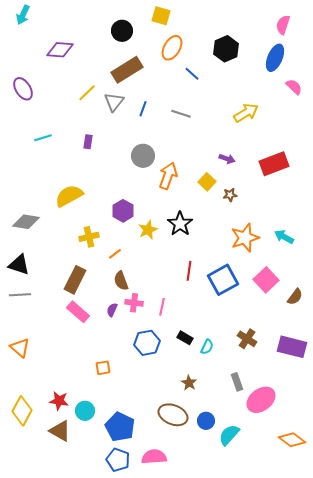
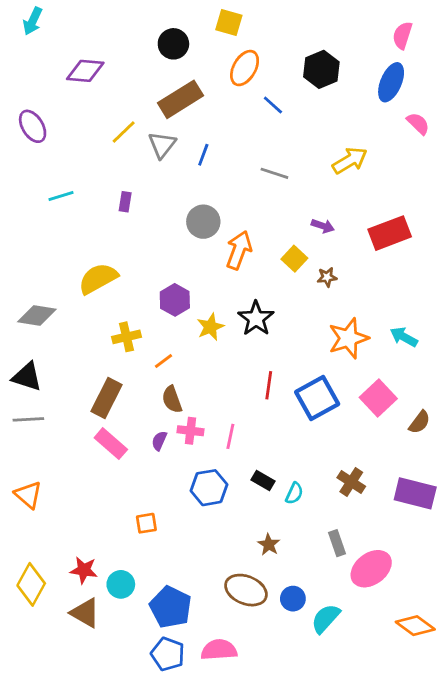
gray line: (181, 114) -> (274, 173), moved

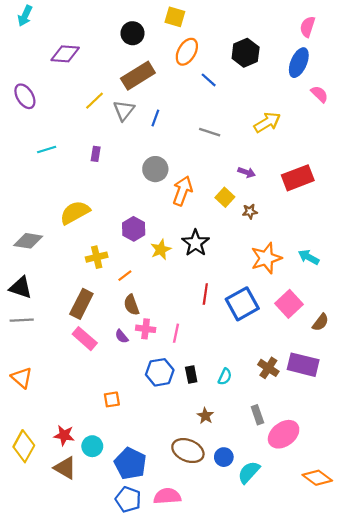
purple semicircle: (159, 441) -> (122, 336), turned -64
black rectangle: (263, 481) -> (191, 374), moved, turned 49
purple rectangle: (415, 493) -> (303, 365), moved

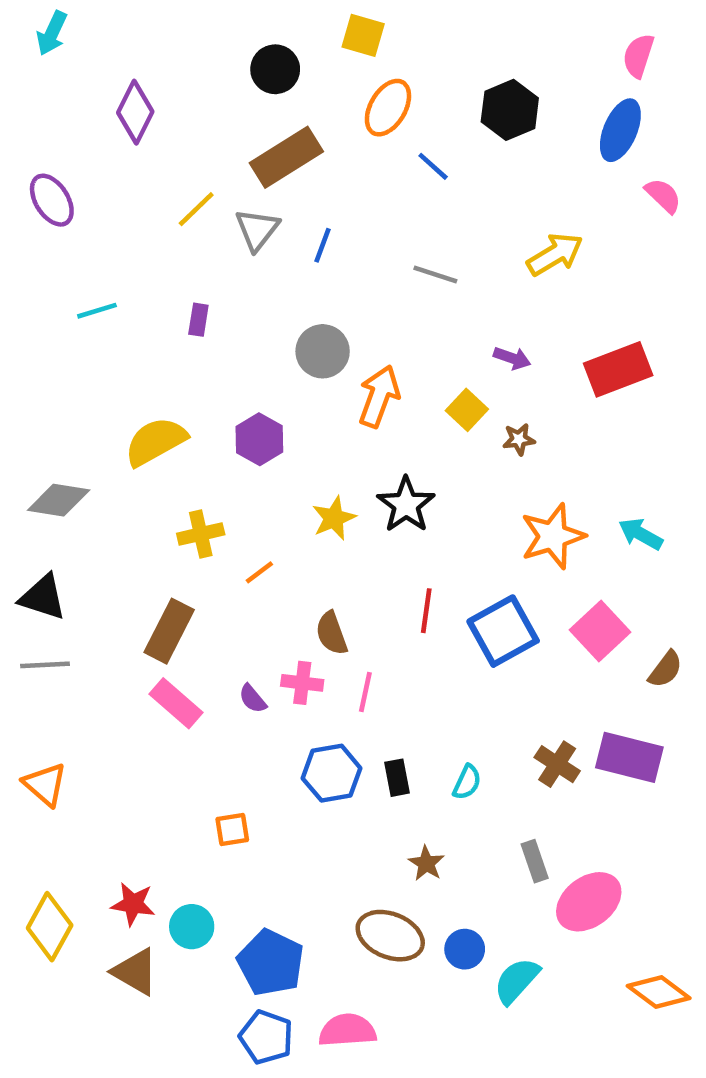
purple diamond: (65, 54) -> (135, 112), turned -68
purple hexagon: (134, 229) -> (259, 439), moved
brown semicircle: (131, 305) -> (332, 633), moved

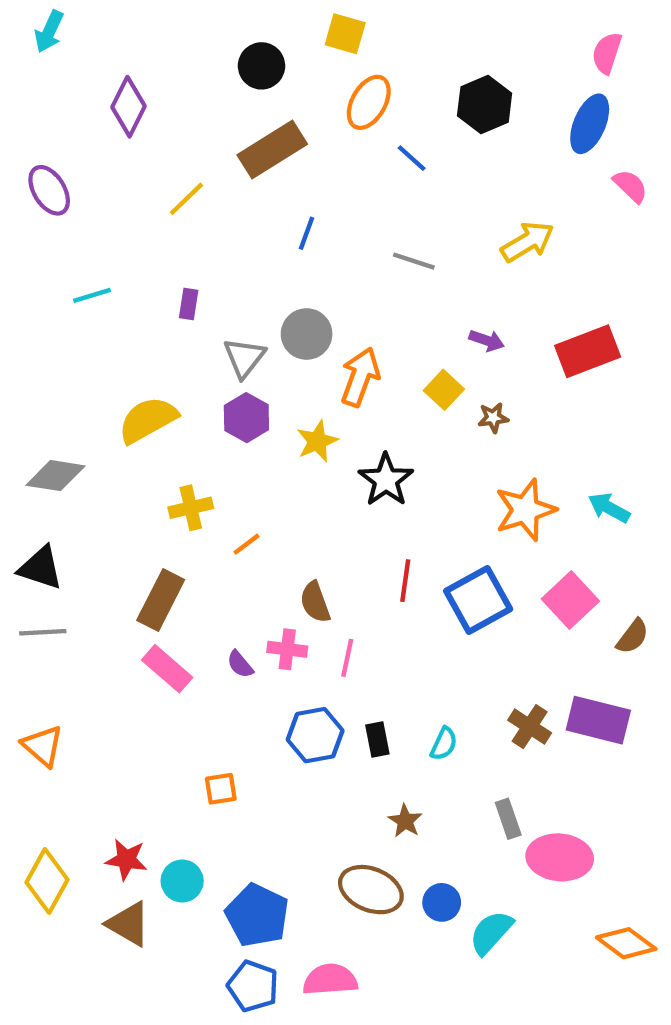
gray triangle: (257, 229) -> (244, 358), moved
yellow star: (334, 518) -> (317, 441), moved
pink ellipse: (589, 902) -> (560, 857), turned 42

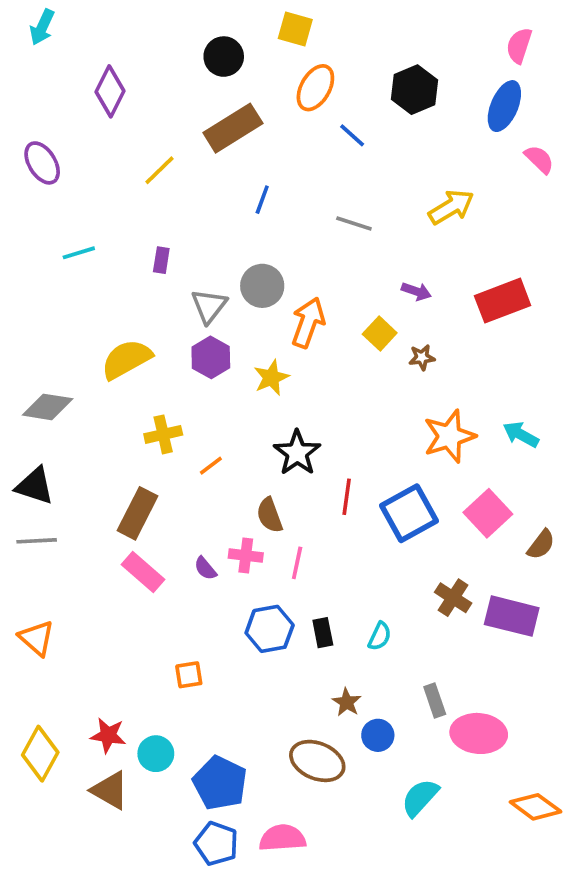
black star: (386, 480) -> (297, 453), moved
brown cross: (530, 727) -> (453, 598), moved
blue circle: (442, 902) -> (378, 735), moved

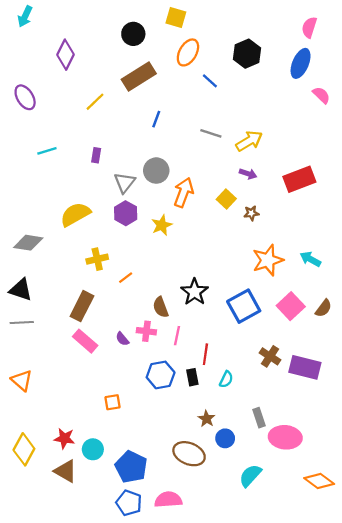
yellow arrow: (451, 207) -> (249, 141), moved
black star: (297, 453) -> (195, 292), moved
red line: (347, 497) -> (205, 354), moved
brown semicircle: (541, 545) -> (324, 308), moved

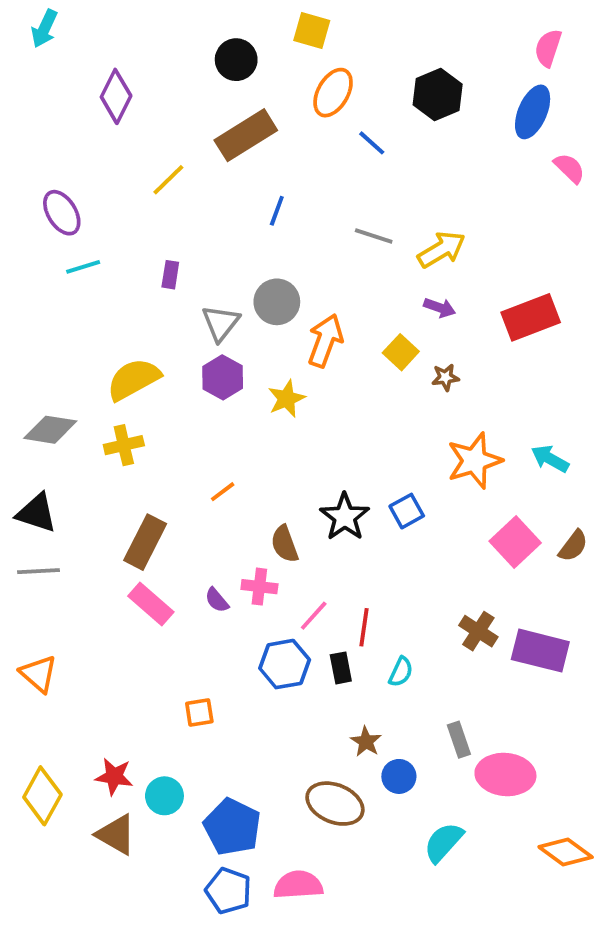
purple ellipse: (25, 97) -> (62, 213), moved
yellow cross: (97, 259) -> (124, 445), moved
blue square: (244, 306) -> (407, 511), moved, size x0.6
pink line: (177, 336) -> (314, 616), moved, turned 30

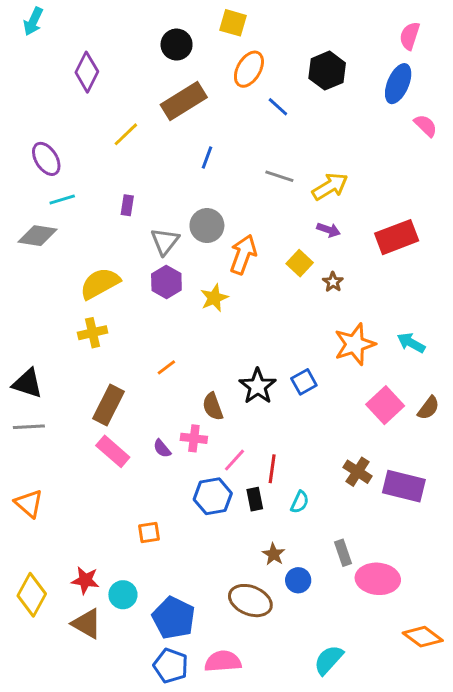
brown star: (445, 377) -> (333, 282), turned -30
gray diamond: (50, 430) -> (38, 236), moved
cyan semicircle: (443, 842) -> (329, 660), moved

